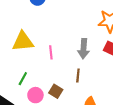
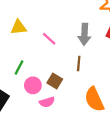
yellow triangle: (23, 41) -> (19, 27), size x0.7
pink line: (51, 52) -> (49, 39), turned -40

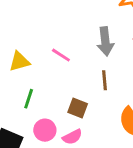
yellow triangle: (19, 27) -> (19, 61), moved
pink circle: (33, 85) -> (45, 130), moved

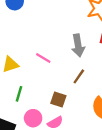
brown line: (105, 80) -> (79, 76), turned 42

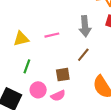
pink line: (43, 58) -> (52, 35), turned -48
brown square: (58, 99) -> (63, 75), turned -32

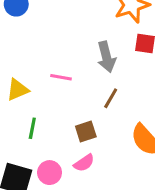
pink line: (52, 35) -> (61, 77), turned 32
pink circle: (38, 90) -> (50, 173), moved

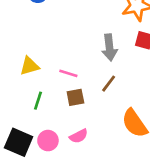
pink line: (61, 77) -> (68, 73), moved
brown square: (86, 132) -> (75, 97), moved

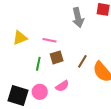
brown line: (109, 84) -> (82, 61), moved
green line: (38, 101) -> (38, 64), moved

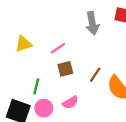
pink line: (50, 40) -> (58, 48), turned -48
green line: (38, 64) -> (36, 86), moved

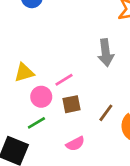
green line: (36, 86) -> (36, 123), turned 42
pink circle: (44, 108) -> (41, 97), moved

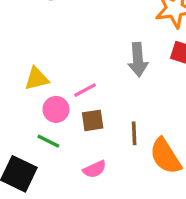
brown line: (106, 113) -> (134, 133), turned -42
green line: (36, 123) -> (48, 141), turned 54

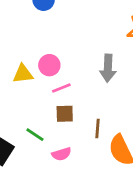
pink circle: (56, 109) -> (49, 65), moved
green line: (48, 141) -> (35, 135), moved

